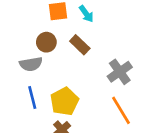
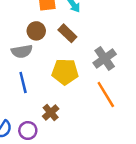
yellow pentagon: (64, 101) -> (65, 72), moved, turned 30

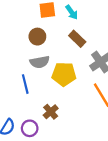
brown rectangle: (67, 33) -> (77, 39), moved
gray semicircle: (22, 51) -> (40, 62), moved

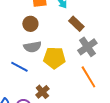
brown rectangle: (77, 39) -> (76, 24), moved
blue line: (25, 84) -> (19, 67), turned -48

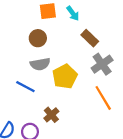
yellow pentagon: (54, 58) -> (65, 77), turned -30

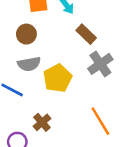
orange line: (103, 98) -> (100, 121), moved

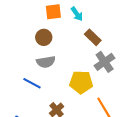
yellow pentagon: (58, 78) -> (81, 82), moved, turned 30

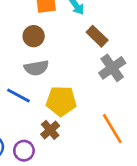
yellow pentagon: (81, 82) -> (61, 101), moved

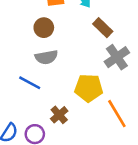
yellow pentagon: (61, 101) -> (89, 88), moved

